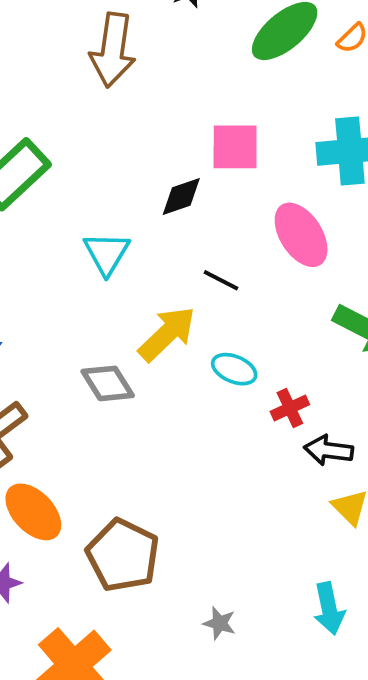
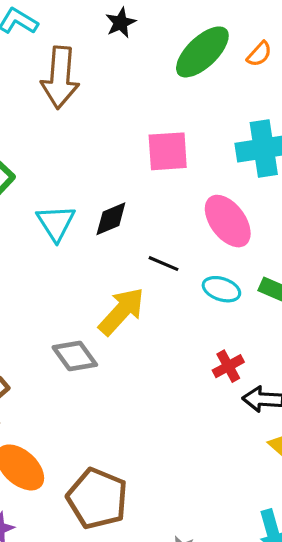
black diamond: (181, 197) -> (111, 219), moved
cyan triangle: (107, 253) -> (56, 223), moved
cyan ellipse: (234, 369) -> (221, 289), moved

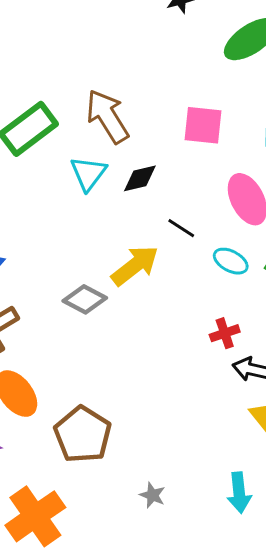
brown arrow: (60, 78) -> (107, 116), moved, turned 134
gray diamond: (75, 356) -> (85, 299), turned -36

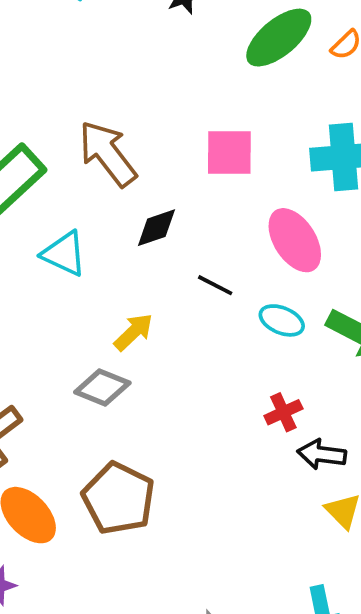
cyan triangle: (88, 173) -> (64, 254), moved, turned -36
yellow arrow: (135, 266) -> (134, 332), moved, size x0.7
brown pentagon: (83, 434) -> (118, 498), moved

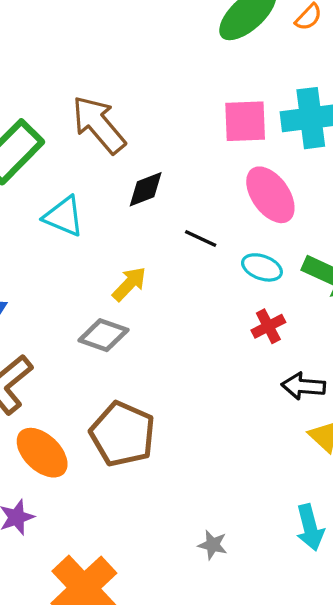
pink square: (229, 153) -> (245, 121), moved
red cross: (283, 412) -> (268, 326), moved

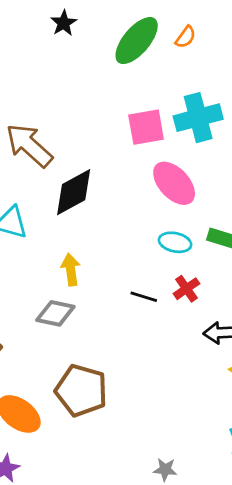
black diamond: (146, 189) -> (74, 192), size x1.5
black line: (201, 238) -> (144, 297), moved
yellow arrow: (129, 284) -> (71, 270), turned -44

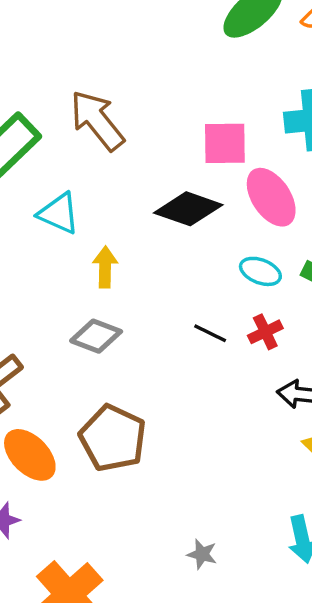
pink square: (146, 127) -> (225, 143), moved
black diamond: (74, 192) -> (188, 209), moved, turned 39
yellow arrow: (71, 270) -> (105, 267), moved

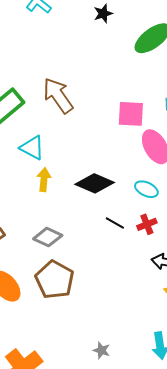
black diamond: (188, 209) -> (95, 183), moved
yellow arrow: (105, 267) -> (44, 180), moved
gray diamond: (96, 336) -> (48, 237), moved

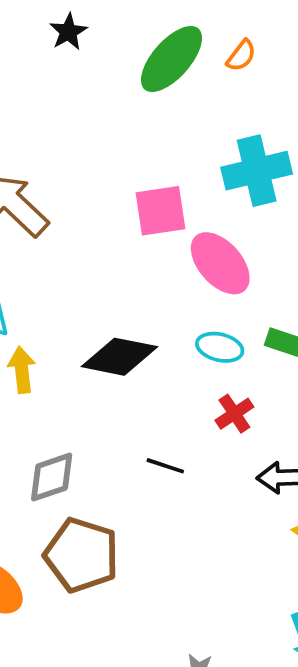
black line: (115, 223) -> (165, 466), moved
gray diamond: (48, 237) -> (52, 477), turned -32

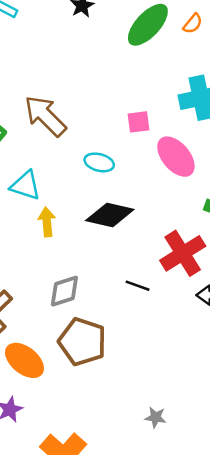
pink square: (161, 211) -> (138, 122), size x0.7
cyan ellipse: (220, 347) -> (99, 162), moved
red cross: (234, 414) -> (183, 253), size x1.8

